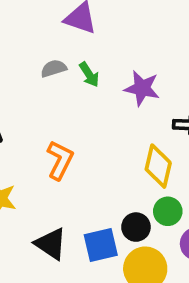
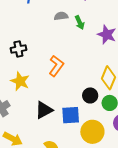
black circle: (136, 227) -> (90, 95), moved
black triangle: (51, 244) -> (44, 110), turned 48

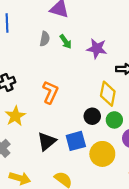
gray semicircle: (61, 16) -> (45, 39), turned 120
yellow star: (20, 81) -> (15, 116), turned 30

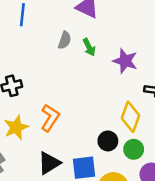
orange L-shape: (50, 92) -> (50, 118), moved

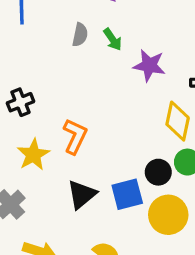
purple star: (125, 61) -> (149, 65), moved
black circle: (108, 141) -> (158, 172), moved

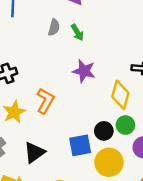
purple star: (149, 65) -> (84, 71), moved
black triangle: (82, 194) -> (34, 152), moved

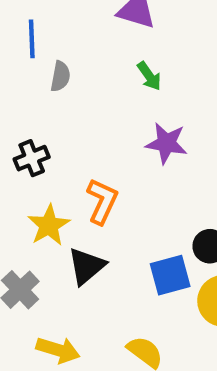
gray semicircle: (54, 27) -> (60, 76), moved
black triangle: (34, 152) -> (87, 266), moved

